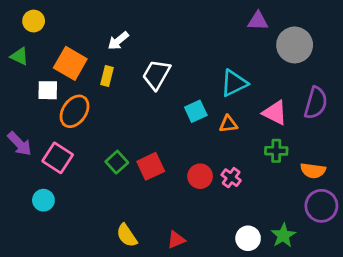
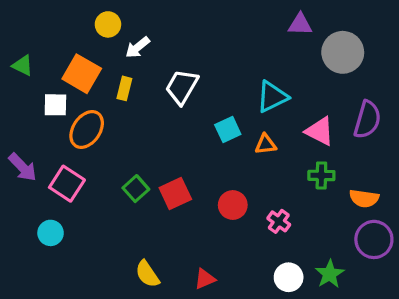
yellow circle: (34, 21) -> (108, 24), moved
pink cross: (231, 178) -> (279, 221), moved

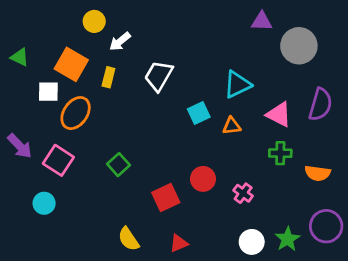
red square: (175, 194) -> (166, 198), moved
purple circle: (374, 239) -> (326, 226), moved

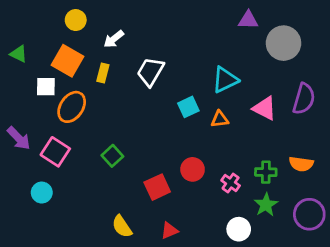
yellow circle: (94, 21) -> (76, 20), moved
green cross: (280, 153) -> (266, 172), moved
green star: (287, 239) -> (266, 205), moved

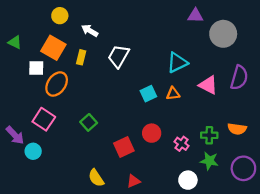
white arrow: (114, 39) -> (90, 31), turned 70
cyan square: (188, 107) -> (148, 94), moved
purple arrow: (19, 138) -> (15, 135), moved
green star: (266, 205) -> (209, 161), turned -30

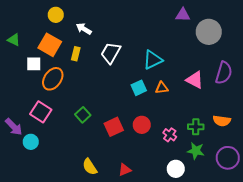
cyan triangle: (177, 63) -> (153, 60), moved
red square: (124, 147) -> (114, 127), moved

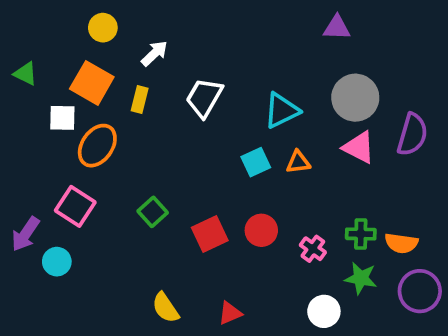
white arrow: (84, 29) -> (154, 53), turned 105
gray circle: (209, 32) -> (355, 98), moved
orange semicircle: (222, 121) -> (401, 243), moved
purple arrow: (14, 127) -> (25, 234), turned 78

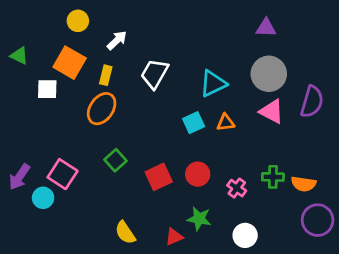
purple triangle: (337, 28) -> (266, 28), moved
orange ellipse: (97, 146) -> (102, 109), moved
pink square: (75, 206) -> (63, 174), moved
green star: (361, 278) -> (199, 219), moved

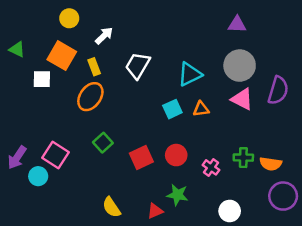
yellow rectangle: (106, 75) -> (94, 67), turned -35
white circle: (245, 235) -> (230, 211), moved

